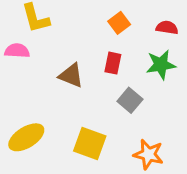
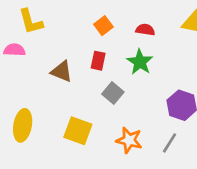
green star: (161, 65) -> (140, 62), turned -30
yellow ellipse: (26, 137) -> (23, 125), turned -48

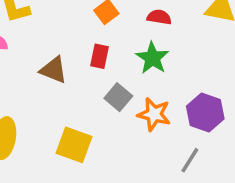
orange star: (129, 140) -> (154, 114), moved

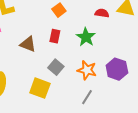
red semicircle: (159, 17) -> (102, 13), moved
gray square: (118, 97) -> (56, 67), moved
gray line: (190, 160) -> (87, 97), moved

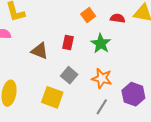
orange square: (59, 10) -> (88, 15), moved
purple hexagon: (117, 69) -> (133, 94), moved

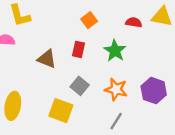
orange square: (88, 15) -> (89, 20), moved
purple hexagon: (133, 94) -> (154, 91), moved

